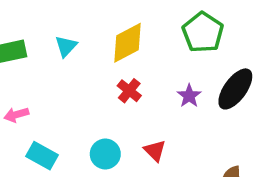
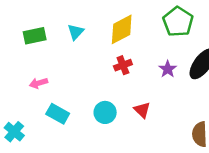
red cross: (129, 91) -> (123, 65), turned 30

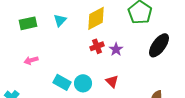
purple star: (168, 69) -> (116, 49), moved
cyan rectangle: (58, 114) -> (62, 82), moved

